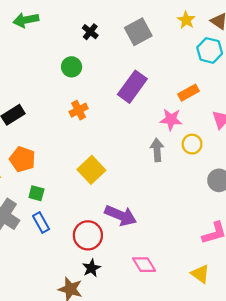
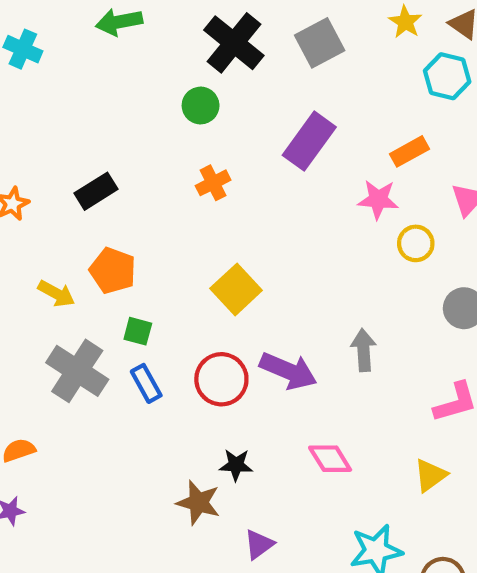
black cross: (90, 32) -> (234, 43), size x2.0
gray arrow: (157, 150) -> (364, 350), moved
red circle: (88, 235) -> (221, 379), moved
black star: (91, 268) -> (236, 465), turned 30
yellow triangle: (200, 274) -> (430, 475), turned 48

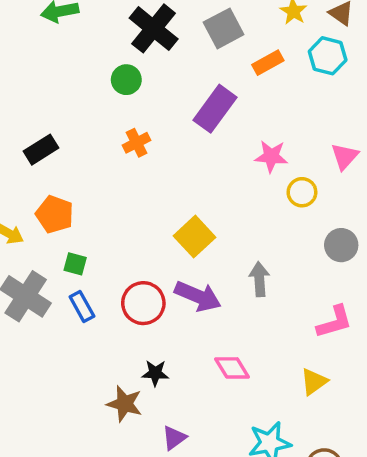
orange rectangle: (410, 151) -> (268, 63), moved
yellow square: (236, 289) -> (195, 237), moved

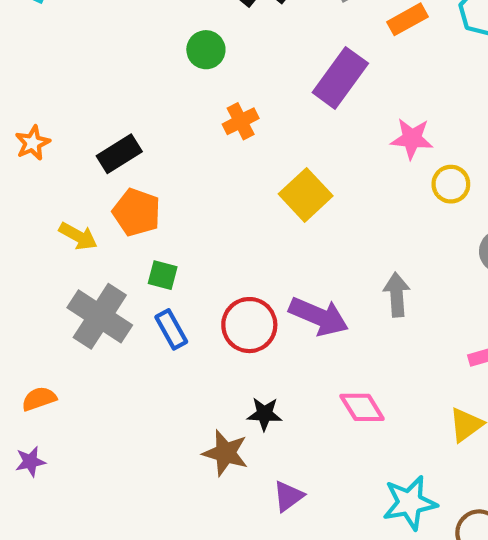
green circle: (126, 80) -> (206, 50), moved
black rectangle: (41, 150) -> (119, 154), moved
yellow square: (195, 237) -> (306, 195), moved

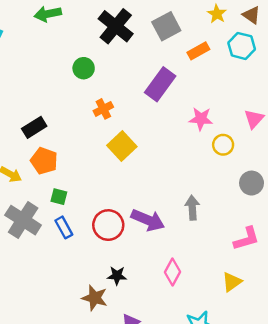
yellow square: (306, 195) -> (122, 146), moved
pink diamond: (362, 407) -> (172, 272), turned 60

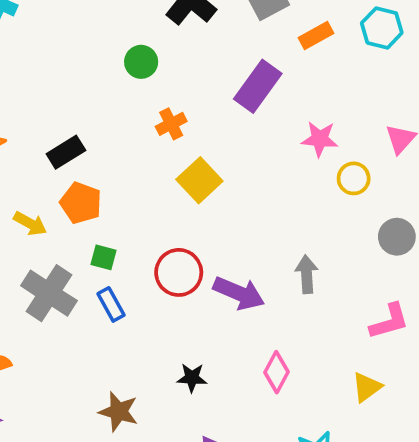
red circle: (108, 225) -> (179, 272), moved
brown star: (95, 298) -> (119, 412), moved

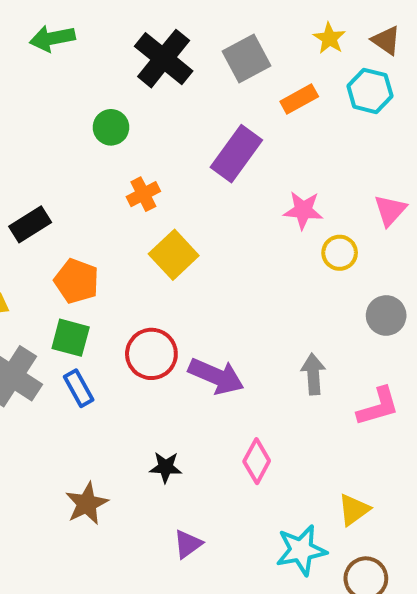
orange pentagon: (81, 203) -> (77, 281), moved
green square: (104, 257) -> (71, 338), size x1.4
gray arrow: (307, 274) -> (313, 374), moved
yellow triangle: (367, 387) -> (354, 510), moved
brown star: (119, 412) -> (87, 504), turned 30

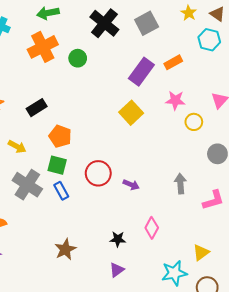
orange rectangle: (299, 99) -> (173, 62), moved
orange cross: (143, 194) -> (43, 47), moved, size x1.8
yellow square: (174, 255) -> (131, 113), moved
purple arrow: (216, 376) -> (131, 185), size x0.6
black star: (166, 467) -> (118, 239), moved

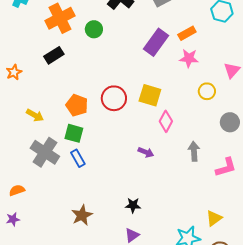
pink star: (175, 100) -> (189, 58), moved
black rectangle: (37, 108) -> (54, 55), moved
yellow square: (131, 113) -> (150, 95), moved, turned -30
red circle: (98, 173) -> (114, 98), moved
pink diamond: (152, 228) -> (166, 121), moved

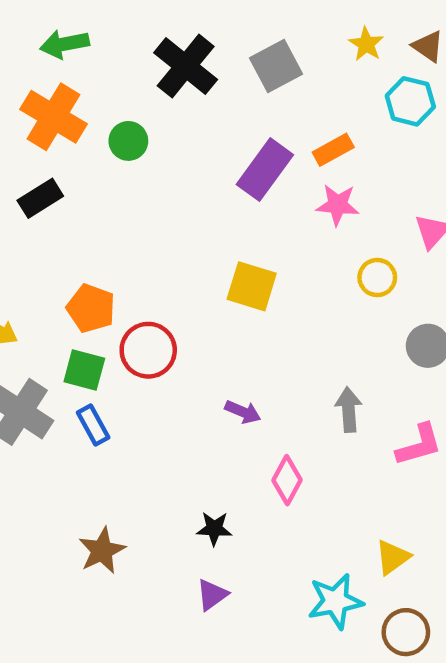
orange cross: (60, 18) -> (53, 117), turned -32
red circle: (114, 98) -> (148, 350), moved
pink diamond: (166, 121) -> (287, 480), moved

